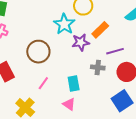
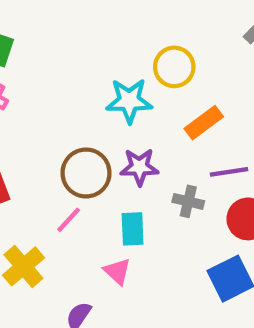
cyan star: (64, 24) -> (129, 101), turned 30
purple star: (81, 42) -> (139, 167), moved
brown circle: (38, 52) -> (86, 173), moved

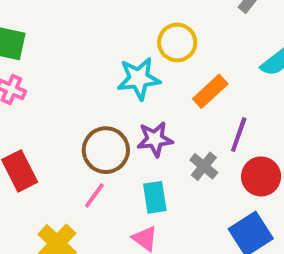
purple line: (229, 172) -> (239, 135), turned -56
gray cross: (188, 201) -> (204, 166), turned 32

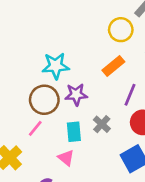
yellow circle: (177, 43) -> (121, 30), moved
cyan star: (139, 79) -> (56, 66), moved
gray cross: (204, 166) -> (102, 124), moved

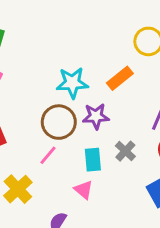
orange rectangle: (113, 66) -> (120, 78), moved

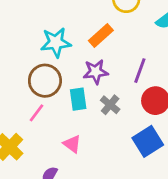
purple star: (96, 116) -> (96, 72), moved
cyan rectangle: (93, 160) -> (78, 99), moved

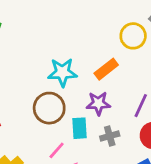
gray cross: (110, 105) -> (110, 136), turned 30
pink line: (36, 113) -> (57, 150), moved

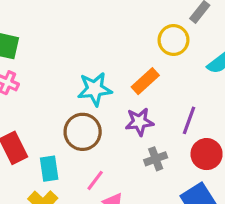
cyan rectangle: (80, 128) -> (49, 169), moved

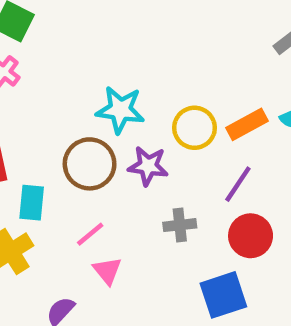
yellow circle: (173, 40) -> (194, 128), moved
orange rectangle: (145, 81) -> (247, 124), moved
purple star: (139, 122) -> (148, 166), moved

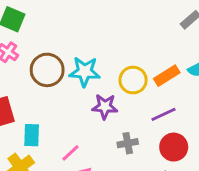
brown circle: (90, 164) -> (47, 70), moved
purple line: (238, 184) -> (163, 114), turned 35

